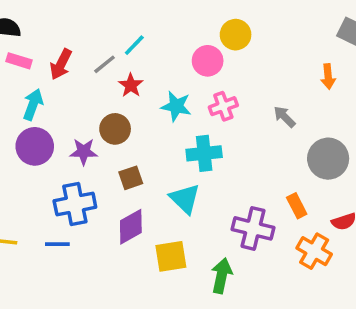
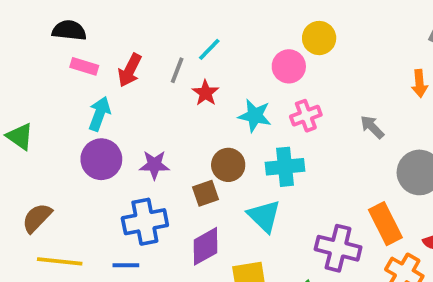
gray line: (105, 64) -> (177, 70), turned -30
brown circle: (115, 129) -> (228, 165), moved
orange rectangle: (297, 206) -> (385, 224), size x1.5

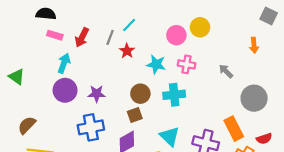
yellow circle: (319, 38) -> (200, 27), moved
pink cross: (306, 116) -> (187, 64), turned 30
brown square: (205, 193) -> (135, 115), moved
cyan triangle: (264, 216) -> (170, 136), moved

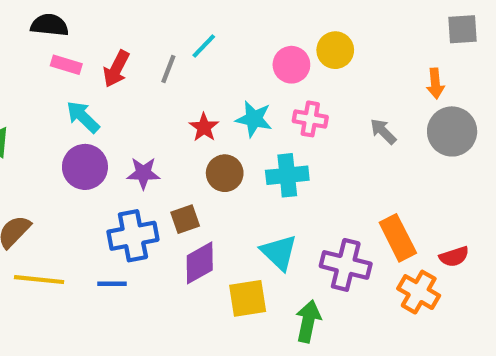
gray square: (269, 16) -> (462, 29), turned -30
red star: (127, 51) -> (204, 127), moved
cyan arrow: (64, 63) -> (83, 117), turned -66
gray circle: (254, 98) -> (452, 131), moved
brown square: (135, 115) -> (185, 219), moved

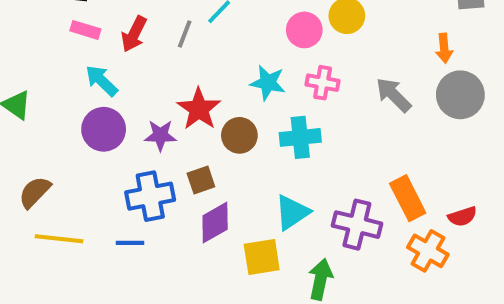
red star: (204, 127) -> (199, 109), moved, size x1.5
gray arrow: (383, 131) -> (393, 95), size x1.4
cyan triangle: (279, 252) -> (292, 212), turned 42

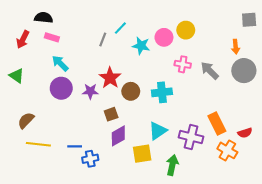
red arrow: (134, 34) -> (23, 39), moved
cyan star: (268, 83) -> (141, 46), moved
pink cross: (323, 83) -> (183, 64), moved
blue cross: (150, 196) -> (90, 159), moved, size x0.7

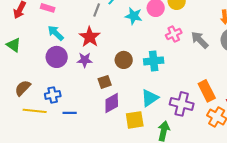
pink cross: (183, 64) -> (174, 34), turned -35
red star: (110, 78) -> (90, 37), moved
blue cross: (90, 159) -> (53, 95), moved

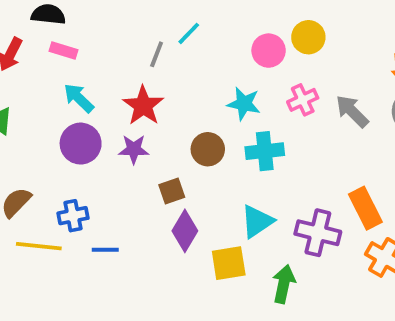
cyan star: (134, 16) -> (244, 104), moved
purple diamond: (112, 103) -> (185, 231), turned -30

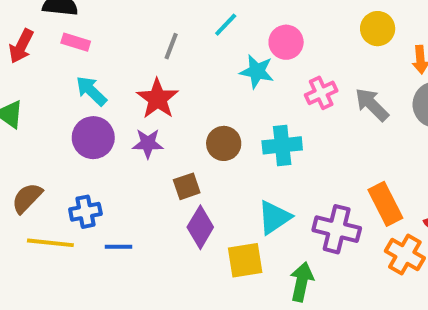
cyan line: (189, 33) -> (226, 25), moved
yellow circle: (308, 37) -> (378, 29), moved
cyan star: (244, 104) -> (257, 71), moved

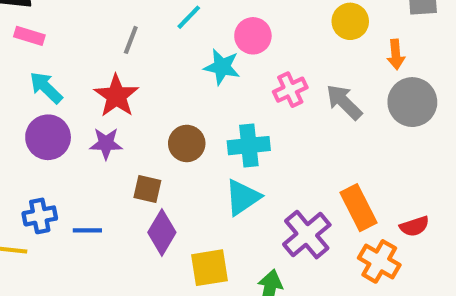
brown square: (187, 186) -> (147, 189), turned 32
cyan triangle: (274, 217) -> (243, 197), moved
purple cross: (337, 229) -> (307, 235), turned 36
blue line: (119, 247) -> (87, 230), moved

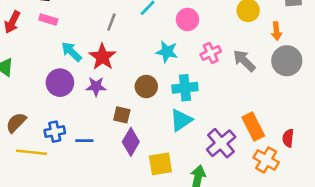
cyan star: (222, 67) -> (167, 52), moved
cyan arrow: (46, 88) -> (72, 52), moved
red semicircle: (414, 226) -> (288, 138), turned 114

